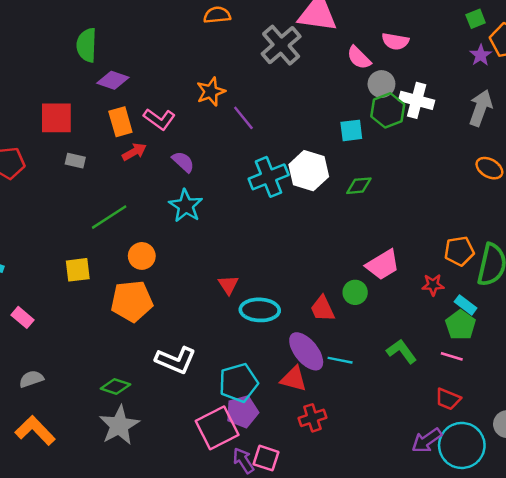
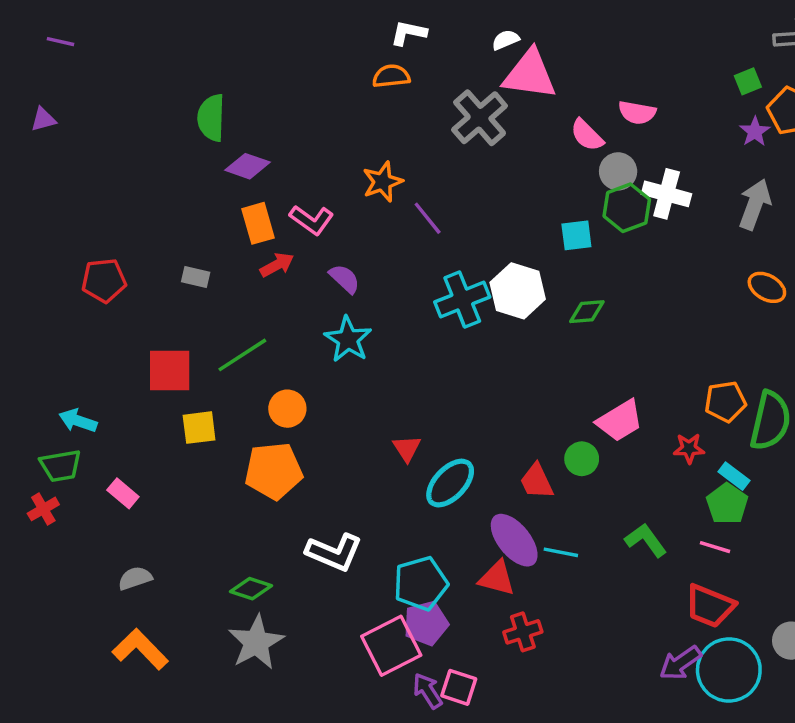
red square: (56, 118) -> (170, 370), moved
cyan ellipse: (260, 310) -> (450, 483), turned -48
red trapezoid: (448, 399) -> (710, 606), size x1.4

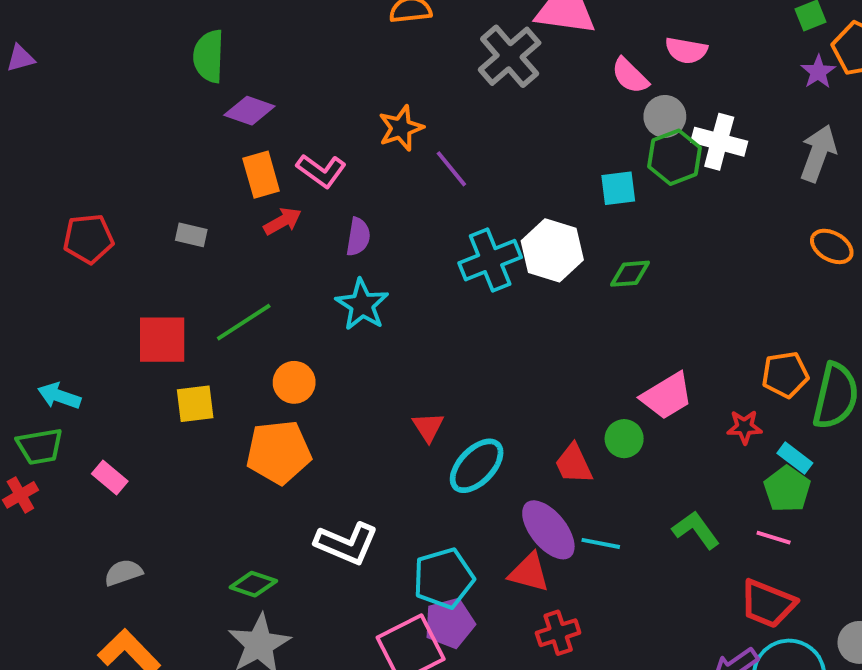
purple semicircle: (345, 279) -> (358, 237), turned 56

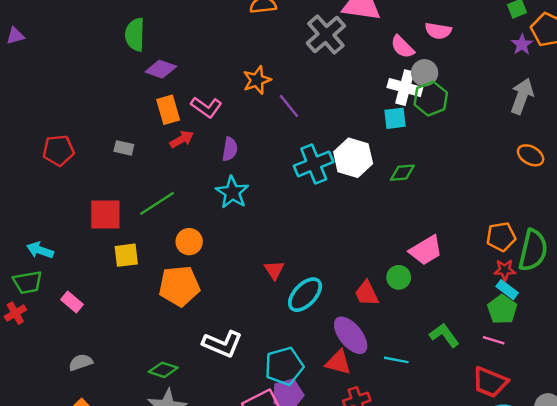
white cross: (719, 142) -> (405, 88), moved
red star: (744, 427) -> (505, 270), moved
cyan line: (601, 543) -> (396, 360), moved

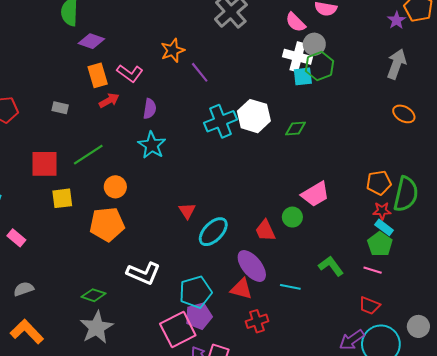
cyan square: (395, 118) -> (303, 76), moved
red trapezoid: (490, 382) -> (369, 306), size x0.7

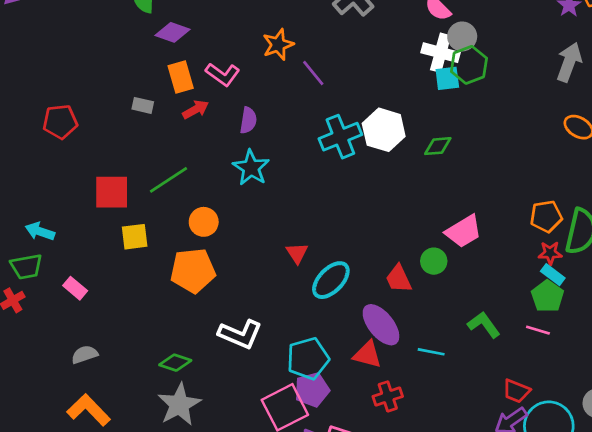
gray rectangle: (60, 108) -> (143, 105), moved
red trapezoid: (369, 306) -> (516, 391), moved

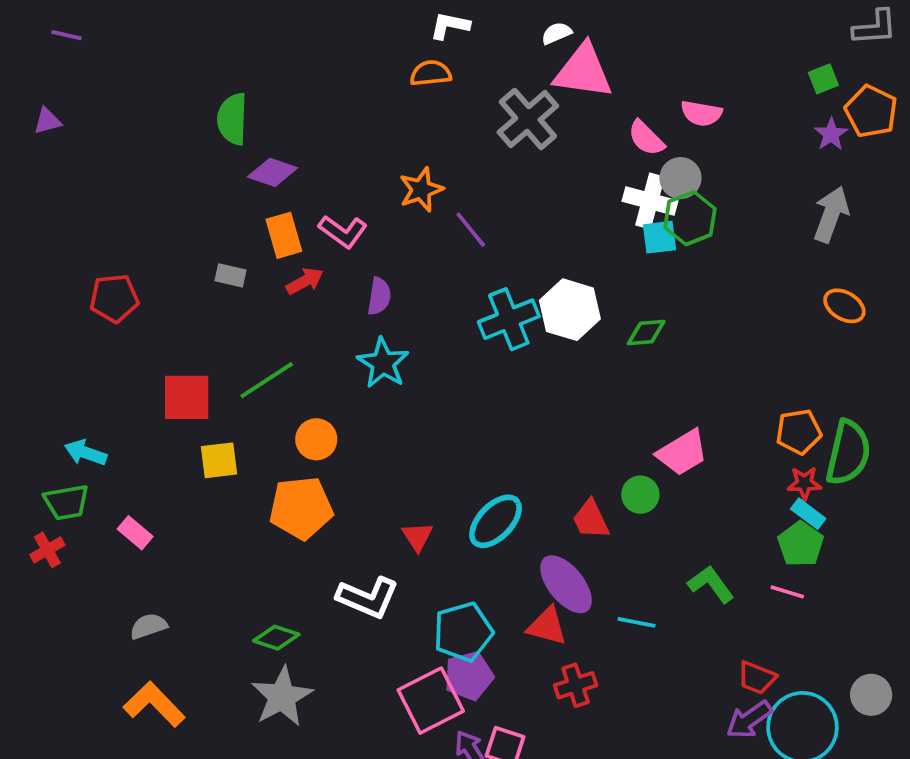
red triangle: (297, 253) -> (417, 537), moved

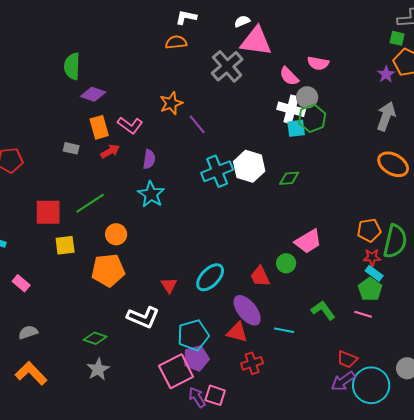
green square: (823, 79) -> (397, 38), moved, turned 35
orange ellipse: (844, 306) -> (393, 164), size x1.4
gray star: (282, 697) -> (98, 369), size x0.7

